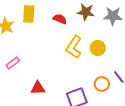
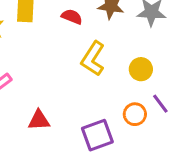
yellow circle: (98, 48) -> (141, 69), moved

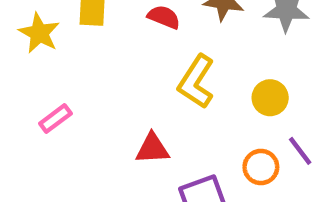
red triangle: (39, 120) -> (152, 149), moved

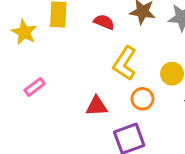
orange circle: (261, 167) -> (142, 99), moved

